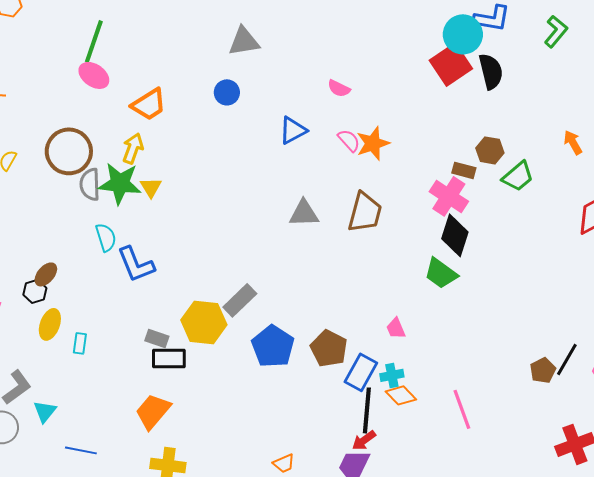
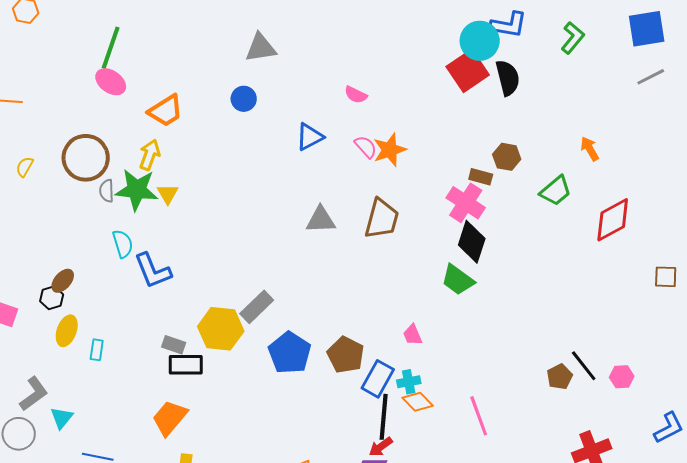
green trapezoid: (518, 176) -> (556, 191), moved
gray semicircle: (90, 184) -> (107, 191), size x0.7
black line: (567, 359) -> (584, 366), turned -68

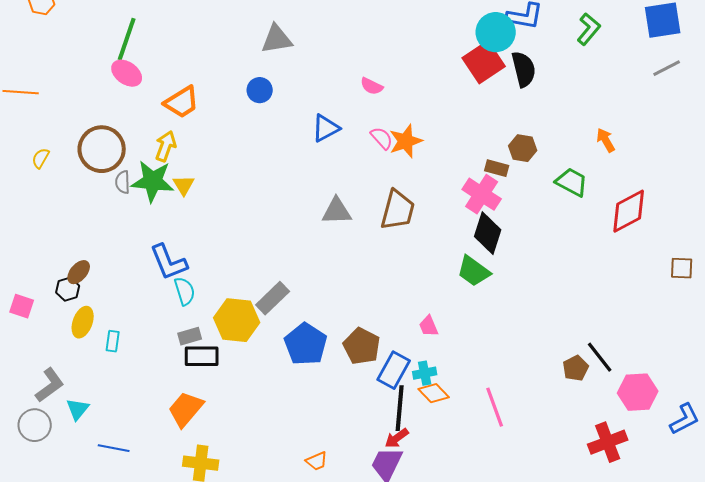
green trapezoid: (556, 191) -> (572, 182), turned -112
cyan semicircle: (123, 244) -> (185, 291), moved
gray rectangle: (174, 345) -> (190, 336), turned -35
pink hexagon: (622, 377) -> (638, 392), moved, size x1.6

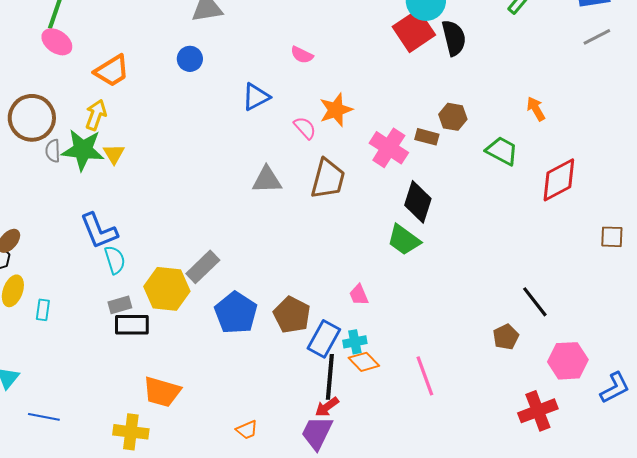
pink semicircle: (382, 138) -> (305, 128), moved
pink cross: (482, 194) -> (389, 148), moved
black line: (600, 357) -> (535, 302), moved
orange trapezoid: (186, 409) -> (162, 392), moved, turned -114

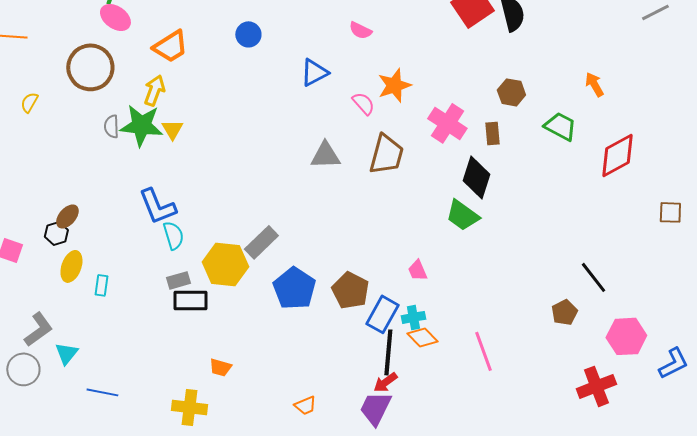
brown circle: (32, 118) -> (90, 67), moved
brown rectangle: (427, 137) -> (492, 133), moved, turned 70
orange trapezoid: (162, 392) -> (220, 367), size x0.6

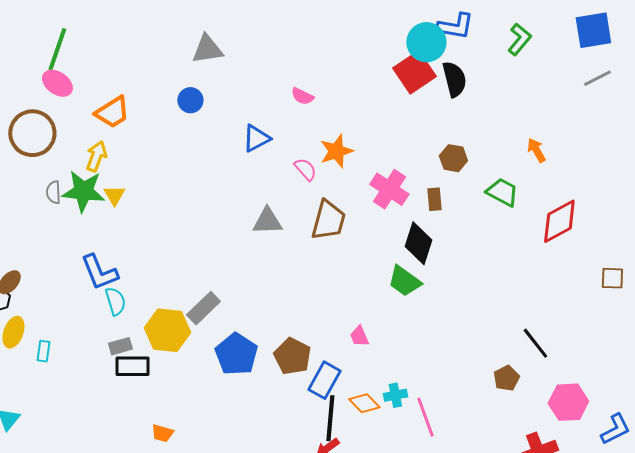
cyan cross: (413, 317) -> (395, 395), moved

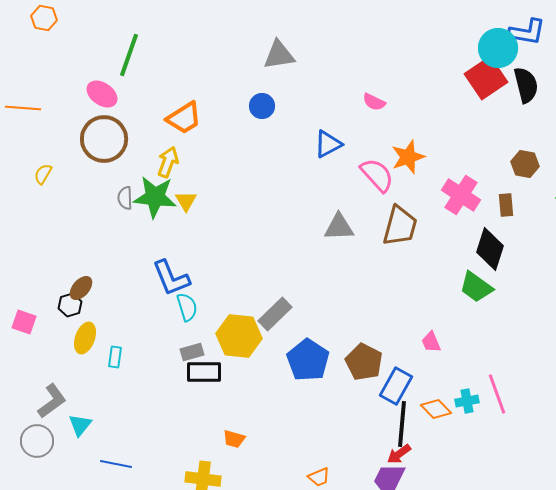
pink ellipse: (57, 83) -> (102, 94), moved
pink semicircle: (305, 169) -> (377, 175), size x1.5
pink line: (425, 417) -> (497, 394), moved

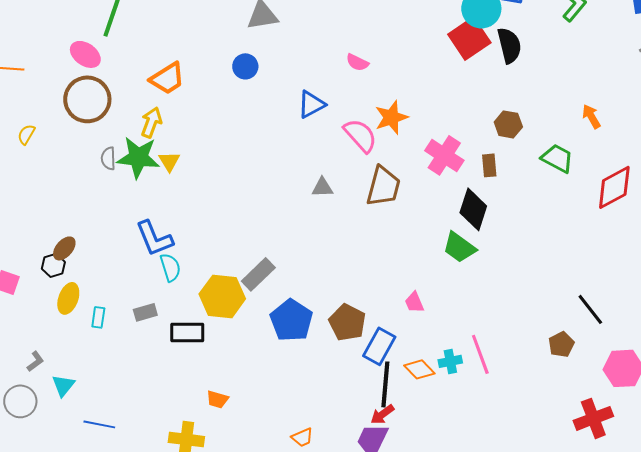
gray triangle: (339, 227) -> (322, 187), size x0.7
gray rectangle: (192, 352) -> (145, 312), moved
gray L-shape: (52, 401) -> (35, 361), size x0.6

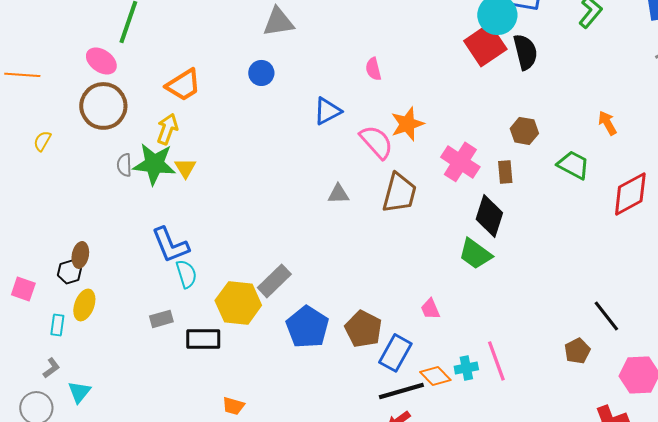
pink semicircle: (357, 62) -> (373, 69), turned 50
brown ellipse: (64, 248) -> (80, 255), turned -30
cyan rectangle: (98, 317) -> (57, 325), moved
black line: (385, 384) -> (401, 391), turned 69

